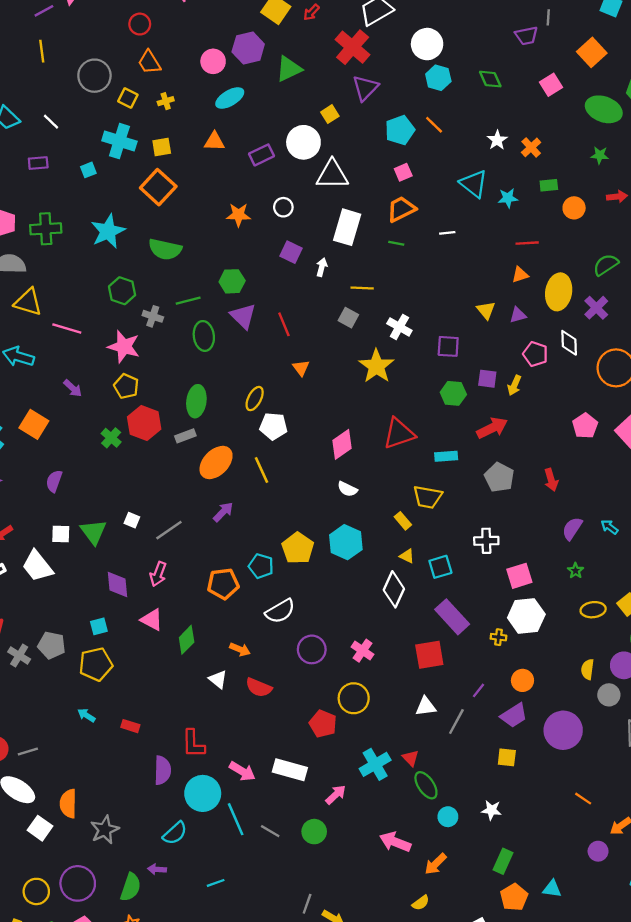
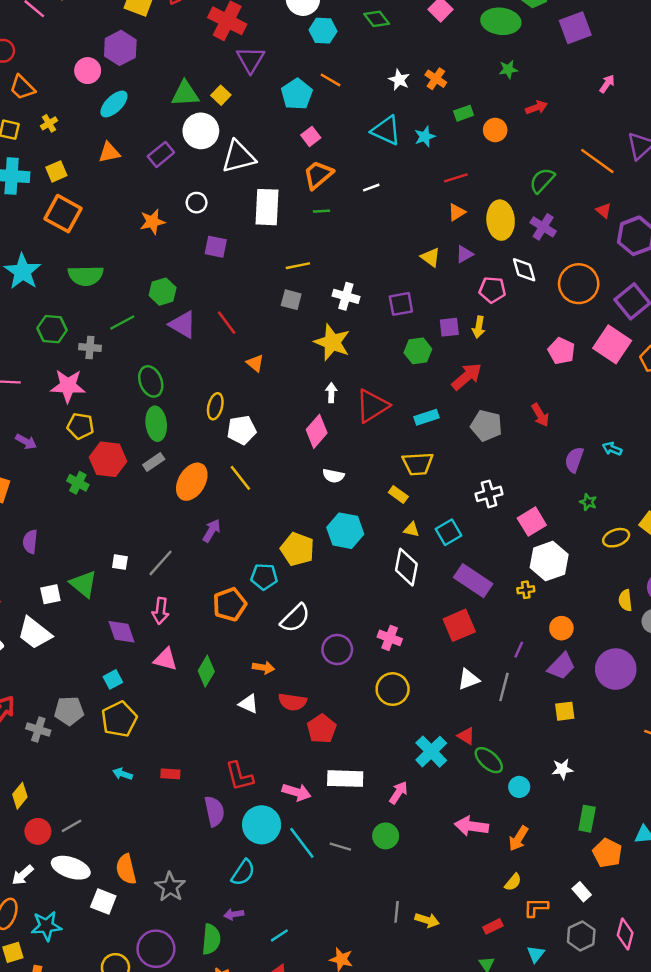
green triangle: (289, 69) -> (185, 94), moved, turned 36
white arrow: (322, 267) -> (331, 393), moved
green ellipse: (204, 336) -> (151, 381), moved
red pentagon: (323, 724) -> (322, 729), moved, turned 30
cyan line: (216, 883) -> (279, 935), moved

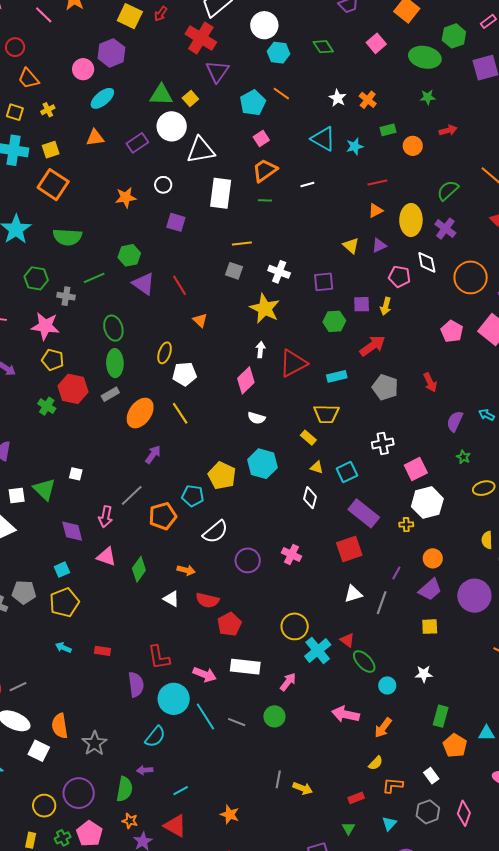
gray line: (161, 563) -> (132, 495), moved
white diamond: (406, 567) -> (310, 498), size x0.7
yellow circle: (393, 689) -> (295, 626), moved

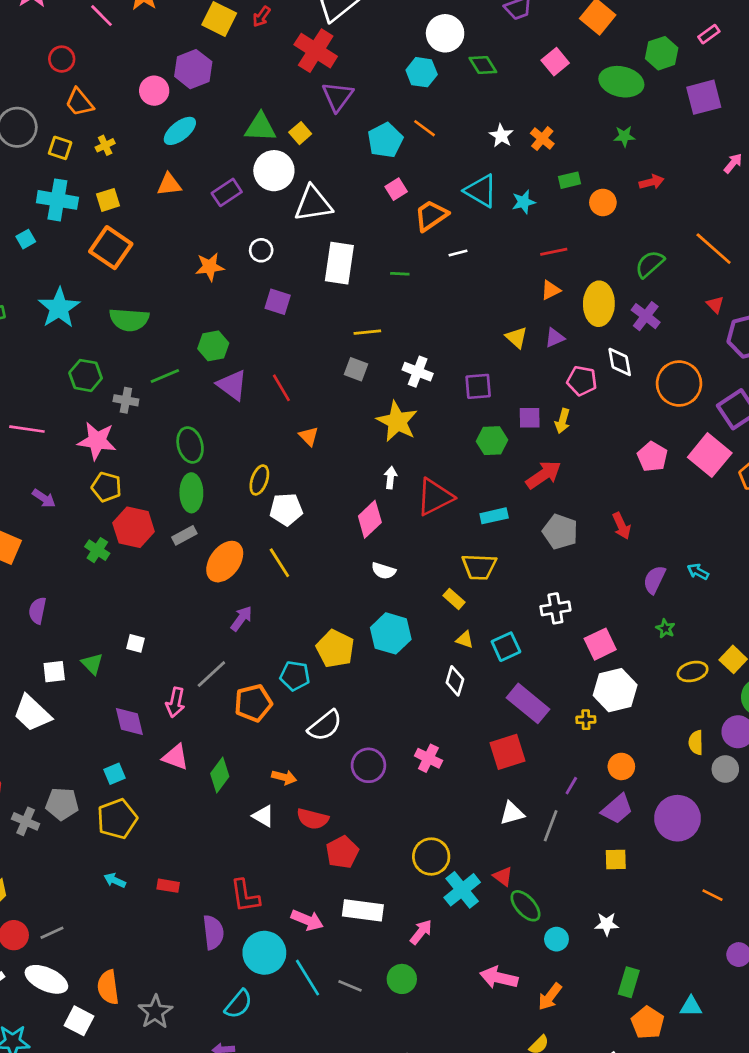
white circle: (264, 25) -> (445, 33), moved
orange trapezoid: (265, 170) -> (431, 215), moved
green triangle: (44, 489) -> (92, 664), size x0.7

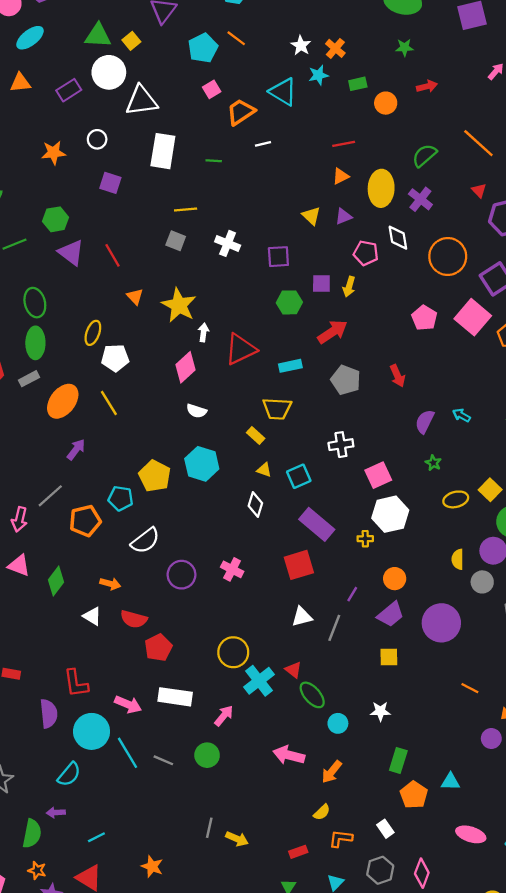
cyan star: (524, 202) -> (318, 75), moved
yellow star: (397, 421) -> (179, 305), moved

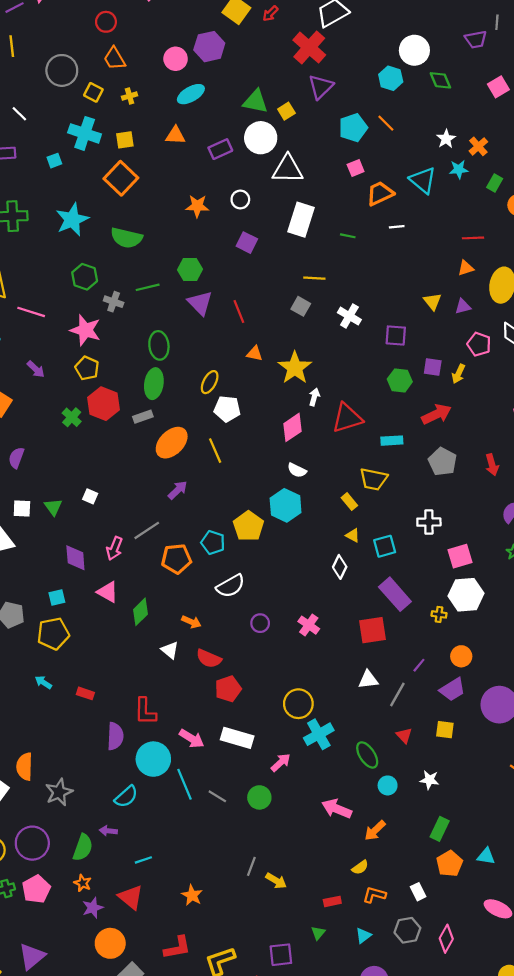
green rectangle: (358, 84) -> (495, 183), turned -56
orange triangle: (135, 297) -> (254, 354), turned -42
cyan hexagon: (202, 464) -> (286, 505), moved
purple circle: (181, 575) -> (260, 623), size x0.7
red triangle: (293, 670) -> (404, 735), moved

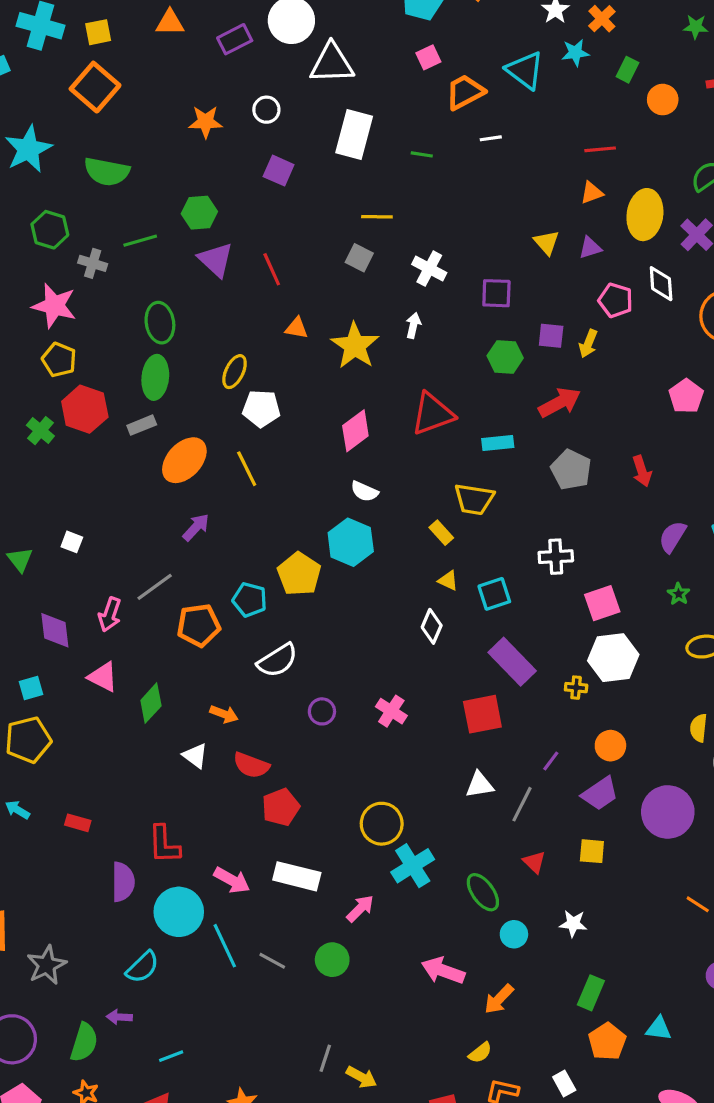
white arrow: (314, 397) -> (413, 325), moved

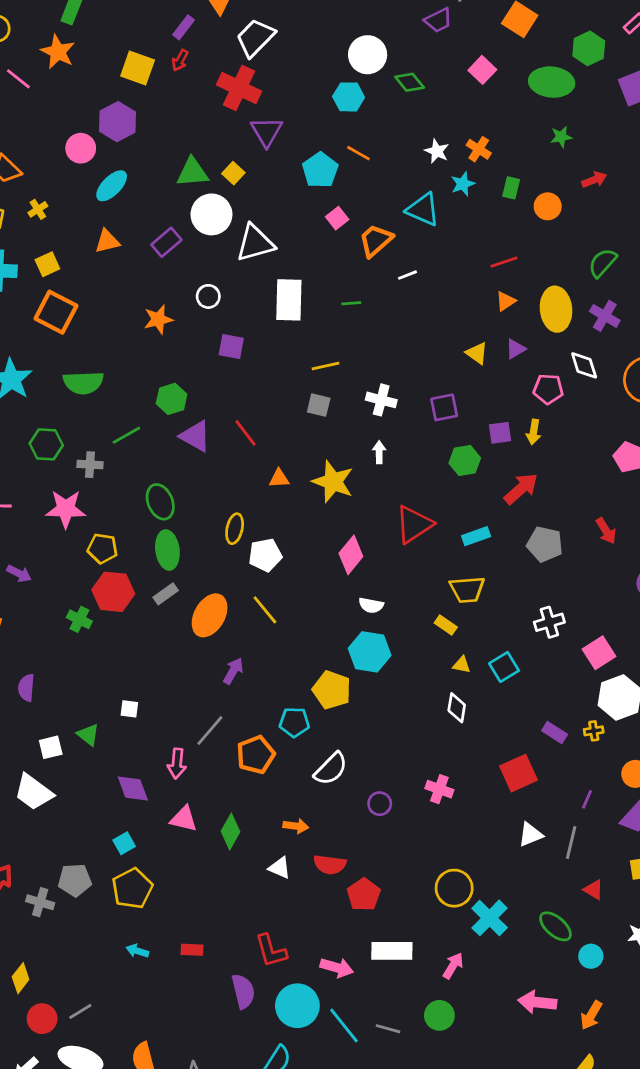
yellow pentagon: (59, 360) -> (103, 548), moved
purple rectangle: (512, 662) -> (555, 732), moved, size x0.6

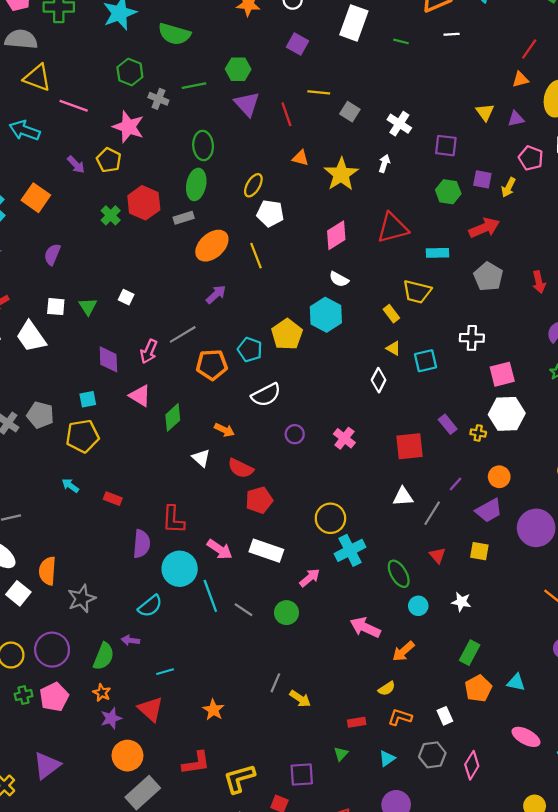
red line: (504, 262) -> (529, 49), turned -55
yellow line: (326, 366) -> (319, 92), moved
yellow pentagon: (103, 548) -> (109, 160), moved

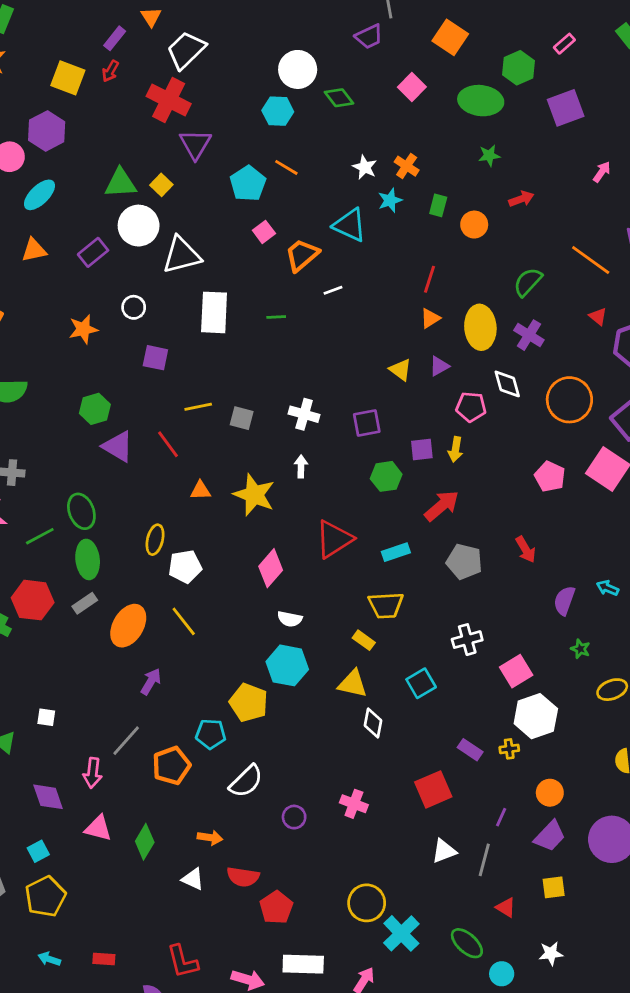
green line: (194, 86) -> (40, 536), moved
yellow triangle: (393, 348) -> (353, 684), moved, size x1.6

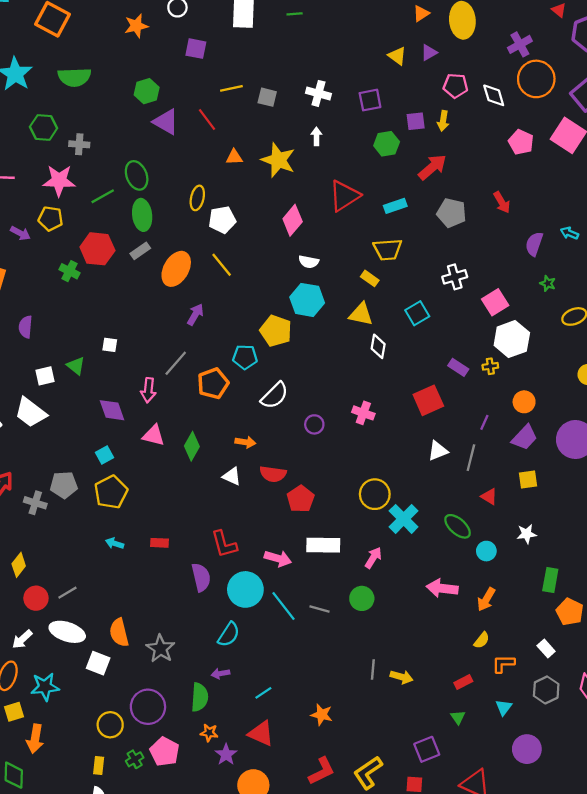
purple cross: (529, 335) -> (520, 44), moved, turned 30
white diamond: (507, 384) -> (494, 95), moved

